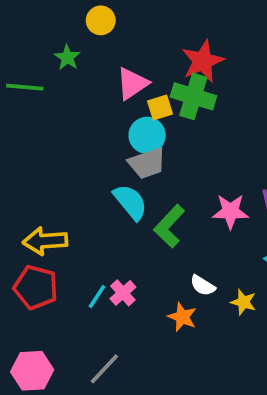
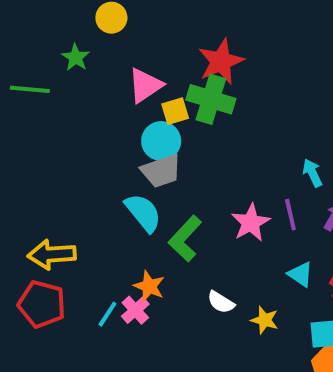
pink star: (230, 211) -> (251, 223), turned -30
orange star: (182, 317) -> (149, 286), moved

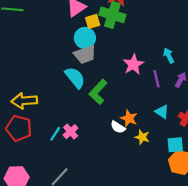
pink star: (251, 223) -> (133, 64), moved
orange star: (149, 286) -> (129, 118), moved

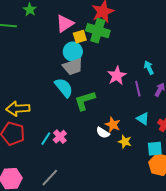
green L-shape: (98, 92) -> (85, 101), turned 30

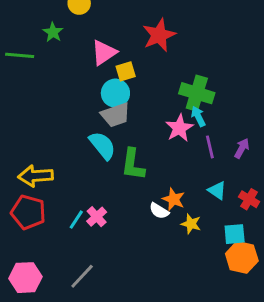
green cross: (98, 31) -> (197, 93), moved
cyan arrow: (149, 68) -> (198, 116), moved
green L-shape: (85, 101) -> (133, 164), turned -65

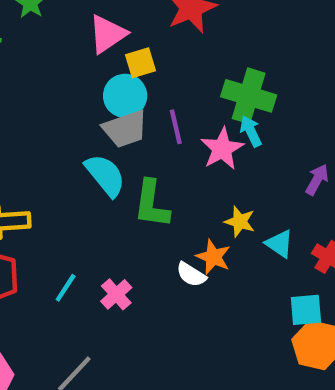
purple line: (210, 147) -> (176, 127), moved
pink cross: (97, 217) -> (116, 294), moved
yellow star: (191, 224) -> (240, 222), moved

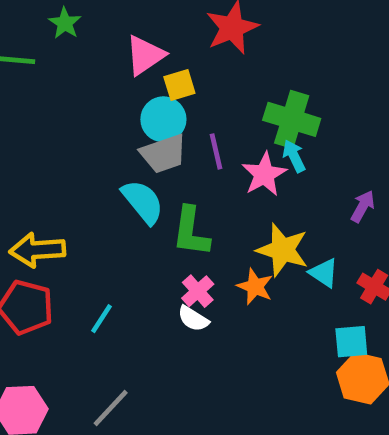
yellow star: (240, 222) -> (283, 250), size x1.6
white semicircle: (191, 275) -> (193, 319), moved
pink cross: (116, 294) -> (198, 291), moved

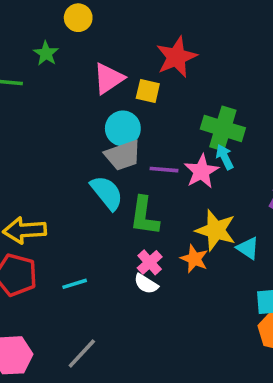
yellow square: (179, 85) -> (148, 91), moved, turned 30
purple line: (216, 151) -> (164, 170), moved, turned -72
cyan line: (102, 319) -> (75, 284), turned 40

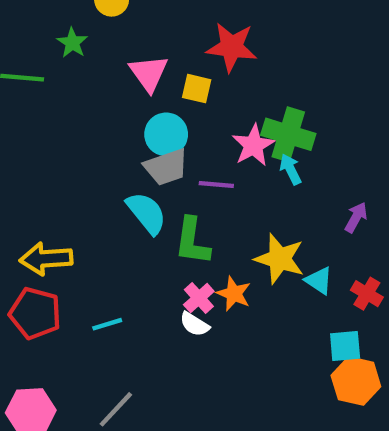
red star: (176, 57) -> (232, 47), turned 30
pink triangle: (109, 78) -> (149, 73), turned -32
pink star: (201, 171) -> (253, 145), moved
orange star: (194, 259) -> (234, 294), moved

